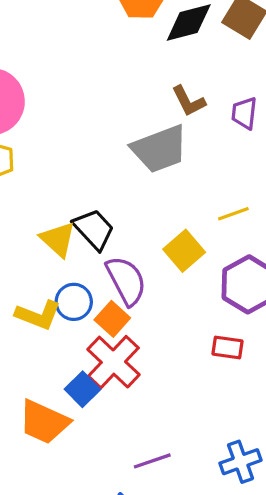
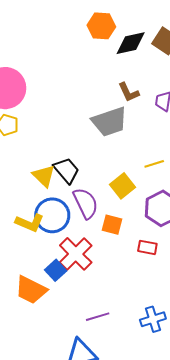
blue circle: (74, 302) -> (52, 215), size x1.5
orange square: (112, 319) -> (112, 225), moved, turned -30

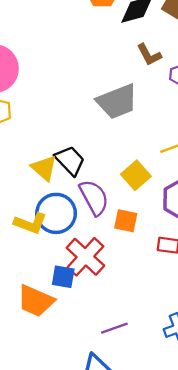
brown L-shape: (129, 92) -> (149, 55), moved
blue square: (56, 270) -> (63, 277), turned -35

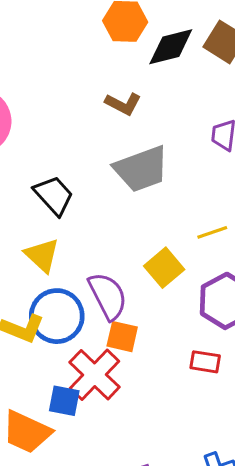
brown L-shape: (149, 55) -> (123, 104), moved, turned -36
black trapezoid: (70, 160) -> (54, 195), moved
orange square: (126, 221) -> (122, 337), moved

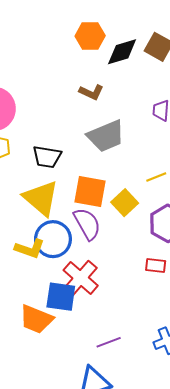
black trapezoid: (54, 195) -> (47, 157), turned 144
yellow triangle: (42, 255) -> (41, 198), size x1.5
orange square: (122, 337) -> (90, 191), moved, size x1.5
blue square: (64, 401) -> (61, 297), size x1.4

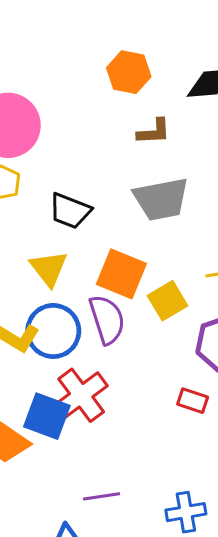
orange hexagon: (90, 36) -> (129, 72), moved
brown L-shape: (91, 92) -> (154, 132), turned -40
yellow triangle: (41, 198) -> (49, 268), size x0.7

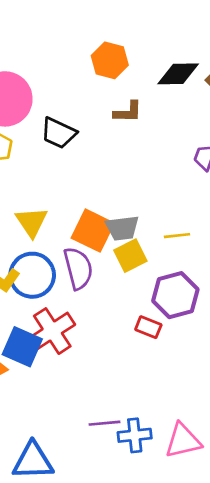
gray trapezoid: (161, 199) -> (122, 228), moved, size x0.7
black trapezoid: (70, 211) -> (59, 133), moved
red rectangle: (193, 401) -> (148, 327), moved
purple line: (101, 496) -> (104, 423), moved

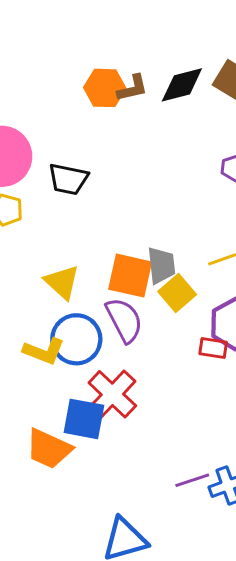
brown L-shape: (128, 112) -> (133, 88), moved
gray trapezoid: (122, 228) -> (161, 265), turned -76
red rectangle: (148, 327) -> (213, 348), moved

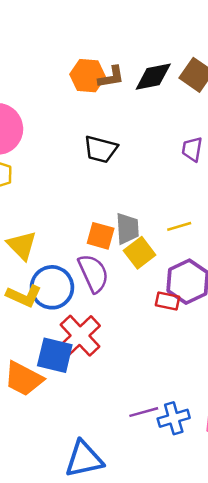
black trapezoid: (68, 179) -> (101, 149), moved
orange square: (130, 276) -> (101, 236), size x0.7
yellow triangle: (62, 282) -> (22, 245), moved

